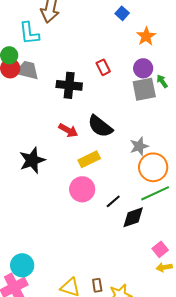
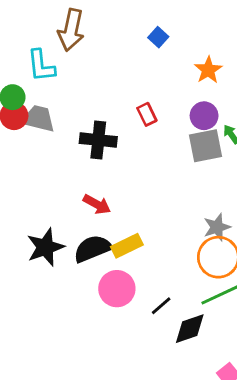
blue square: (122, 13) -> (158, 37), moved
black semicircle: (100, 126) -> (93, 249), moved, turned 120
gray star: (139, 146) -> (217, 227), moved

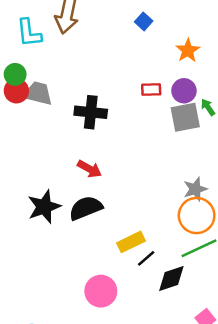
cyan L-shape: (41, 66) -> (29, 33), moved
red rectangle: (147, 114) -> (151, 90), moved, turned -66
yellow rectangle: (127, 246) -> (131, 242), moved
pink circle: (117, 289) -> (101, 291), moved

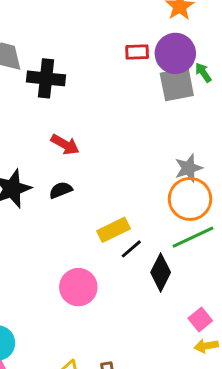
purple circle: (184, 91) -> (175, 53), size x1.4
black cross: (91, 112) -> (46, 78), moved
black semicircle: (86, 208) -> (61, 190), size x0.6
black diamond: (171, 279) -> (161, 272), turned -44

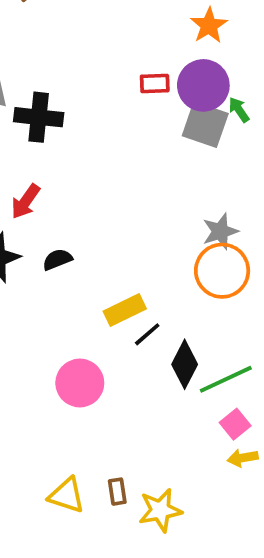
gray square: (177, 84) -> (205, 125), turned 30
red arrow: (65, 145) -> (26, 201), moved, turned 96
green line: (193, 237) -> (226, 379), moved

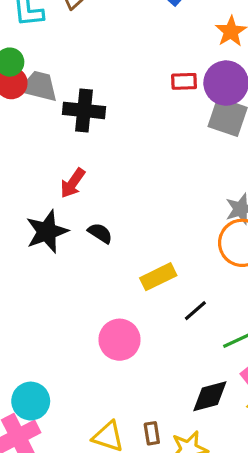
black semicircle: (57, 259) -> (100, 233), turned 55
black line: (147, 334) -> (195, 311), moved
black diamond: (185, 364) -> (210, 396), moved, turned 48

